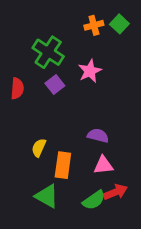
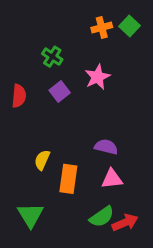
green cross: (48, 52) -> (52, 57), size x0.6
red arrow: (115, 192) -> (125, 222), moved
green triangle: (47, 196) -> (30, 215), moved, turned 30

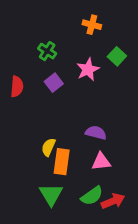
green square: (129, 26) -> (117, 56), moved
orange cross: (102, 27) -> (92, 25), turned 30
yellow semicircle: (42, 160) -> (48, 147), moved
green triangle: (30, 215) -> (51, 195), moved

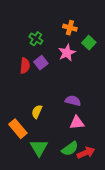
orange cross: (92, 25) -> (70, 28), moved
red semicircle: (17, 87) -> (25, 66), moved
orange rectangle: (62, 162) -> (18, 129), moved, turned -48

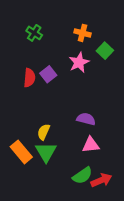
green cross: (36, 39) -> (34, 33), moved
green triangle: (39, 148) -> (46, 152), moved

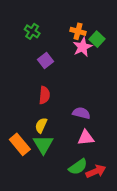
green square: (105, 51) -> (97, 39), moved
pink star: (79, 62) -> (82, 47), moved
purple square: (48, 74) -> (46, 60), moved
red semicircle: (29, 78) -> (44, 95), moved

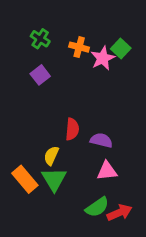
orange cross: (78, 31) -> (79, 47), moved
purple square: (46, 60) -> (40, 75), moved
red semicircle: (44, 95) -> (72, 129), moved

